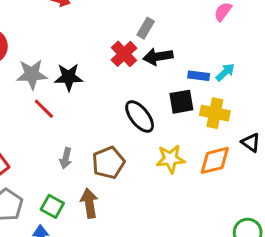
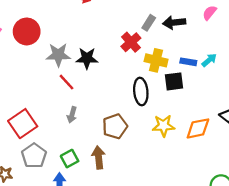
black arrow: (158, 57) -> (174, 23), moved
yellow cross: (215, 113) -> (156, 60), moved
black ellipse: (140, 116) -> (141, 92), turned 30
gray arrow: (66, 158) -> (72, 115), moved
green square: (52, 206) -> (70, 159), turned 30

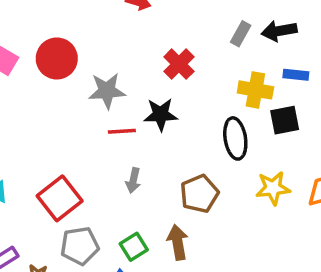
red cross: (131, 42) -> (179, 64), moved
black star: (87, 58) -> (161, 114), moved
blue rectangle: (188, 62) -> (296, 75), moved
red line: (66, 82) -> (122, 131), turned -48
gray pentagon: (34, 156) -> (80, 246), turned 30

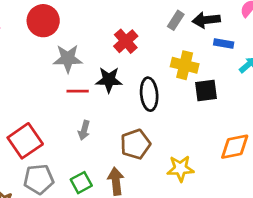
red circle: (57, 58) -> (43, 21), moved
blue rectangle: (296, 75) -> (224, 43), moved
black ellipse: (235, 138) -> (149, 94), moved
yellow star: (273, 188) -> (180, 168), moved

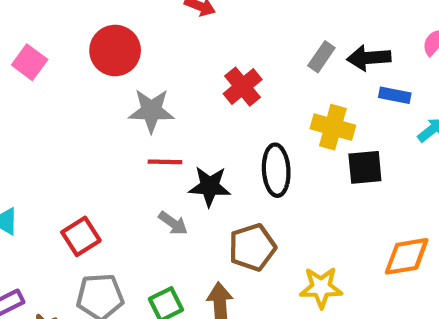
black star: (109, 80) -> (210, 186), moved
gray arrow: (84, 130) -> (173, 223), turned -72
red square: (25, 141) -> (81, 236), size x0.7

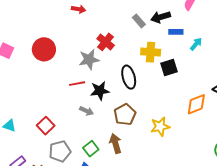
red circle: (115, 50) -> (44, 49), moved
gray rectangle: (321, 57) -> (139, 21), turned -64
gray star: (151, 111) -> (89, 59), moved

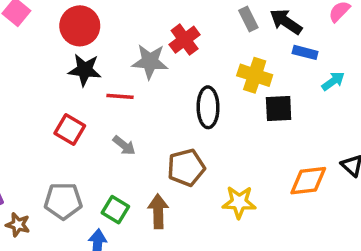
black arrow: (161, 17) -> (286, 22), turned 36
black star: (100, 91) -> (85, 70), moved
red square: (46, 126) -> (70, 130), moved, turned -30
green square: (91, 149) -> (115, 210), turned -35

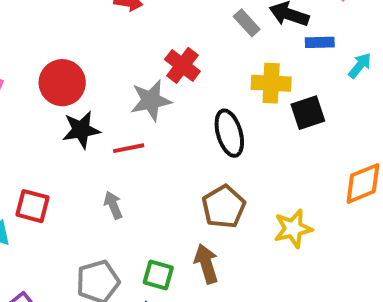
red square: (70, 130) -> (32, 206), moved
gray arrow: (124, 145) -> (113, 205), moved, turned -135

